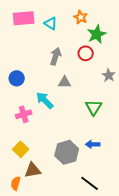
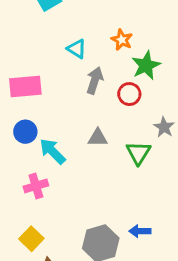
pink rectangle: (24, 18) -> (25, 86), moved
gray arrow: (56, 56) -> (95, 80), moved
cyan arrow: (45, 100) -> (52, 151), moved
green triangle: (94, 107) -> (138, 153), moved

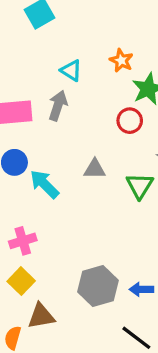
gray arrow: (95, 80) -> (58, 106), moved
pink cross: (36, 186) -> (23, 241), moved
blue arrow: (140, 231) -> (141, 289), moved

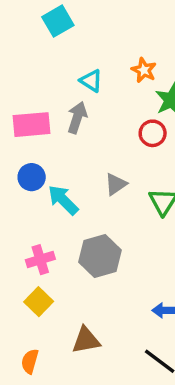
gray triangle: (95, 169) -> (116, 184), turned -35
gray hexagon: (98, 286) -> (100, 256), moved
brown triangle: (41, 316) -> (86, 340), moved

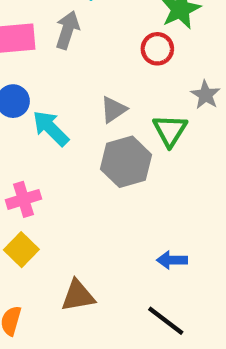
gray hexagon: (100, 256) -> (126, 162), moved

